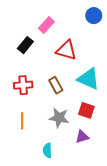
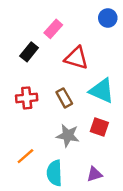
orange line: (22, 121) -> (25, 156), moved, turned 49
purple triangle: (82, 137) -> (94, 174), moved
cyan semicircle: (47, 150) -> (54, 173), size x1.5

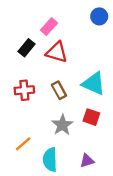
red triangle: (76, 58) -> (57, 52), moved
gray star: (68, 135) -> (62, 125), turned 30

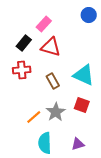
red cross: (24, 90) -> (22, 70), moved
orange line: (23, 144) -> (34, 117), moved

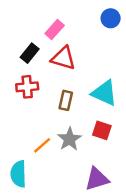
brown rectangle: (53, 81) -> (66, 100), turned 42
cyan semicircle: (45, 143) -> (18, 174), moved
purple triangle: (78, 144) -> (97, 179), size x1.5

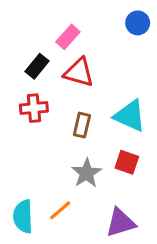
orange line: (42, 145) -> (60, 210), moved

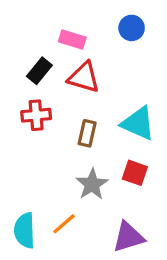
blue circle: (138, 23) -> (132, 28), moved
pink rectangle: (68, 37) -> (72, 39), turned 65

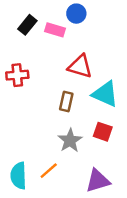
blue circle: (132, 28) -> (76, 14), moved
black rectangle: (39, 71) -> (27, 25), moved
red triangle: (84, 77) -> (80, 66), moved
red cross: (36, 115) -> (17, 75), moved

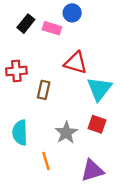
cyan triangle: (105, 94) -> (99, 89), turned 44
brown rectangle: (66, 102) -> (44, 90), moved
orange line: (49, 171) -> (46, 161), turned -66
cyan semicircle: (19, 176) -> (20, 133), moved

